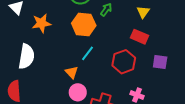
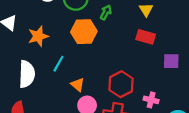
cyan line: (88, 53) -> (58, 64), moved
red hexagon: (124, 62) -> (121, 84), moved

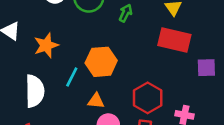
orange hexagon: (84, 32) -> (101, 62), moved
red rectangle: (146, 37) -> (174, 40), size x1.4
orange triangle: (78, 85) -> (96, 101), turned -32

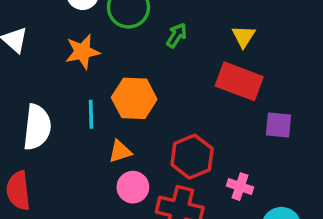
orange star: (46, 45) -> (82, 52), moved
cyan line: (72, 77) -> (91, 114), turned -36
orange triangle: (96, 101) -> (120, 151), turned -30

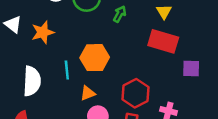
orange star: (82, 52) -> (43, 32), moved

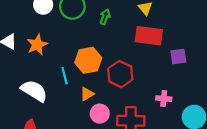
white semicircle: (32, 81) -> (34, 91), turned -52
red hexagon: (136, 93) -> (120, 74), moved

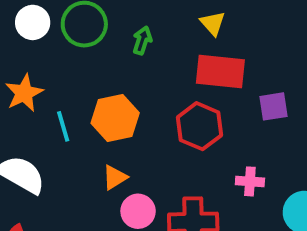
red hexagon: (120, 74) -> (200, 126), moved
cyan line: (65, 76) -> (63, 126), moved

